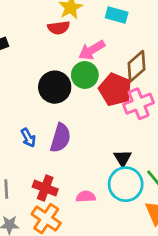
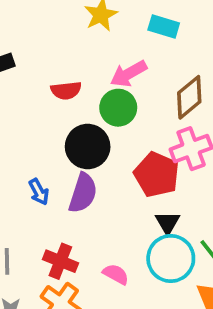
red semicircle: (59, 28) -> (66, 90), moved
black circle: (55, 87) -> (88, 147), moved
red pentagon: (115, 89) -> (157, 175), moved
pink semicircle: (86, 197) -> (116, 274), turned 30

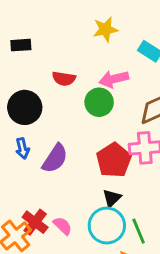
black circle: (88, 147) -> (25, 107), moved
red cross: (60, 261) -> (35, 222), moved

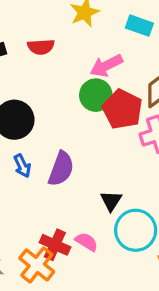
red semicircle: (64, 79) -> (41, 47), moved
red pentagon: (114, 160) -> (122, 109), moved
black triangle: (112, 198) -> (111, 201), moved

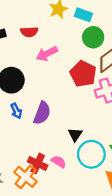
cyan rectangle: (139, 26) -> (83, 15), moved
pink arrow: (106, 66) -> (47, 54), moved
green circle: (96, 95) -> (93, 37), moved

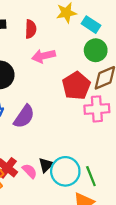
red semicircle: (29, 32) -> (31, 29), turned -98
black triangle: (75, 135) -> (46, 165), moved

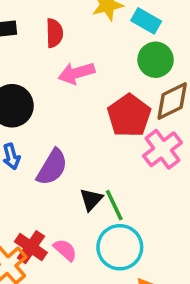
pink cross: (97, 109) -> (163, 149), turned -30
black triangle: (46, 165) -> (91, 199), moved
green line: (91, 176) -> (114, 205), moved

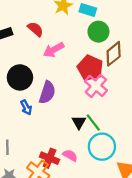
red semicircle: (54, 33) -> (35, 29), turned -35
pink cross: (163, 149) -> (96, 86), moved
purple semicircle: (52, 167) -> (47, 92), moved

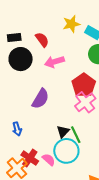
black circle: (20, 77) -> (21, 59), moved
blue arrow: (26, 107) -> (17, 129), moved
cyan circle: (102, 147) -> (66, 151), moved

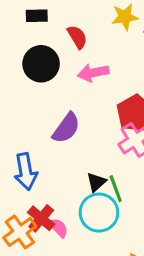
black rectangle: (14, 37) -> (37, 16), moved
blue arrow: (17, 129) -> (26, 172), size x1.6
pink semicircle: (49, 160) -> (58, 228), moved

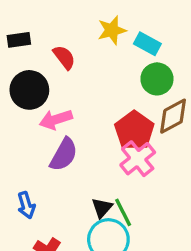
pink arrow: (93, 73) -> (56, 119), moved
blue arrow: (26, 172) -> (26, 205), size x0.7

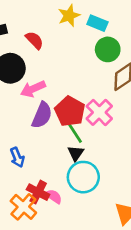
red pentagon: (134, 130) -> (70, 111), moved
green line: (123, 212) -> (75, 133), moved

